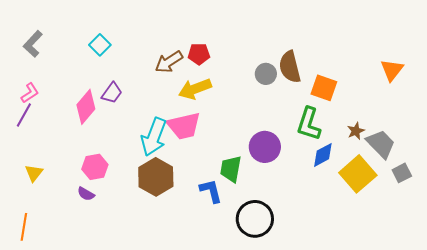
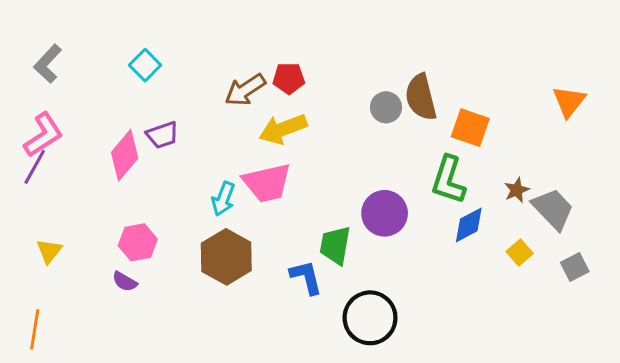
pink L-shape: (30, 93) -> (43, 135), size x1.5
purple trapezoid: (112, 93) -> (162, 135), turned 35
cyan arrow: (154, 137) -> (223, 199), size x0.6
gray square: (402, 173) -> (575, 267), moved
yellow square: (358, 174) -> (520, 252), size x0.5

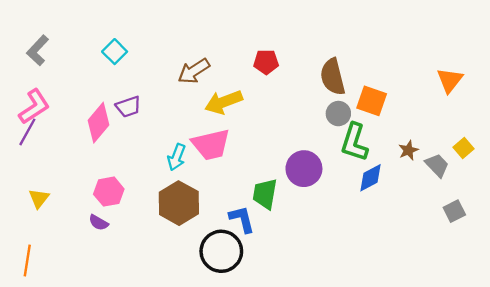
red pentagon: (289, 78) -> (266, 62), moved
gray circle: (386, 107) -> (338, 114), moved
gray trapezoid: (553, 209) -> (437, 165), size x0.7
yellow square: (520, 252) -> (463, 148), moved
black circle: (370, 318) -> (221, 251), moved

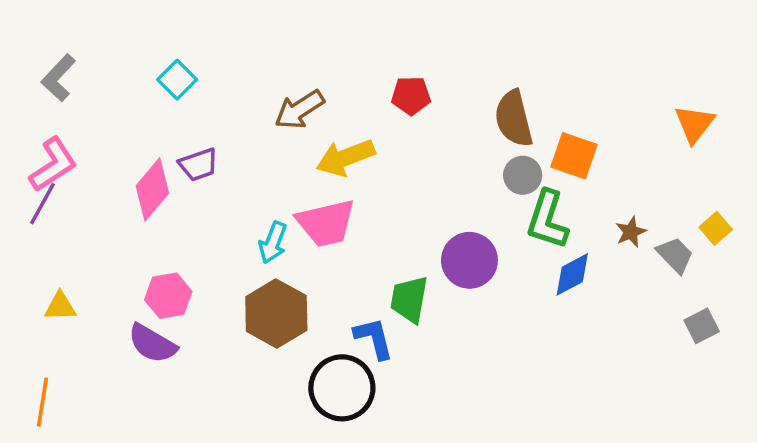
yellow triangle: (39, 198) -> (60, 306), turned 50
purple semicircle: (98, 223) -> (152, 344), size x1.6

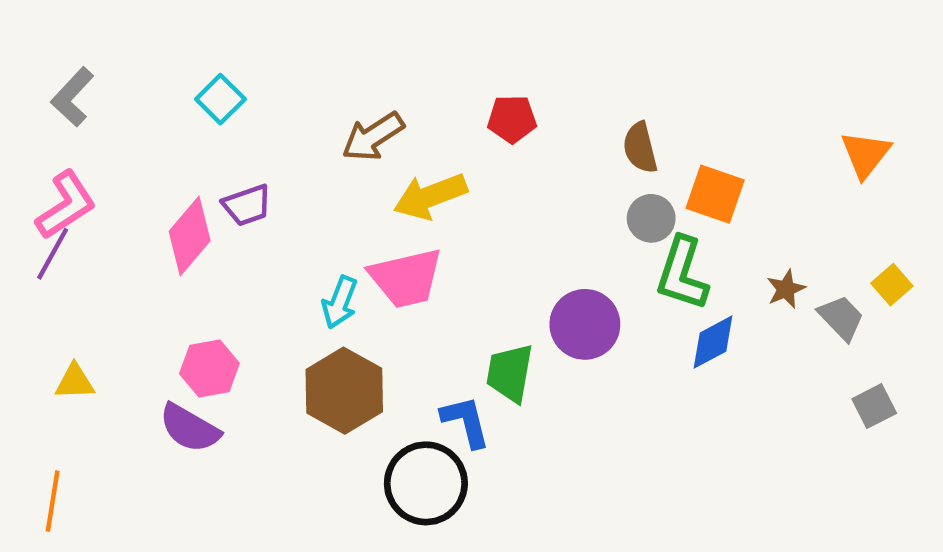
brown semicircle: (514, 119) -> (640, 148), size x0.7

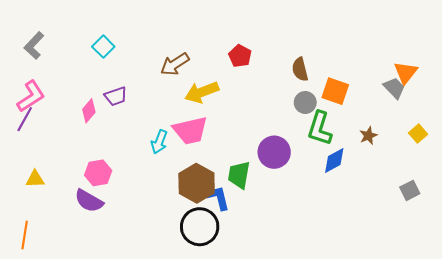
red pentagon: (512, 119) -> (240, 56), turned 30
pink diamond: (190, 236) -> (89, 111), size x0.7
gray trapezoid: (841, 318) -> (394, 88), moved
brown hexagon: (344, 391) -> (197, 183), moved

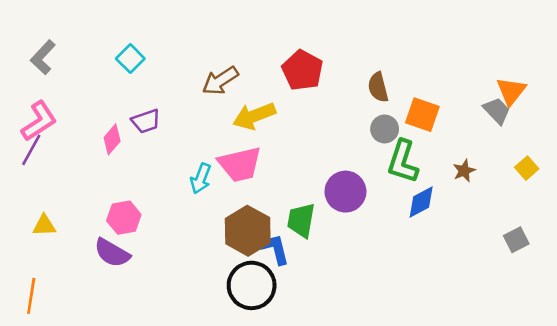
red pentagon: (240, 56) -> (302, 70), size x1.4

